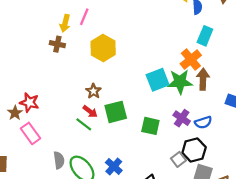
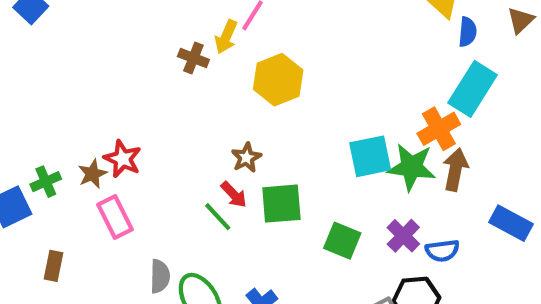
yellow arrow: (65, 23) -> (226, 37), moved
cyan rectangle: (205, 36) -> (473, 89), size x1.4

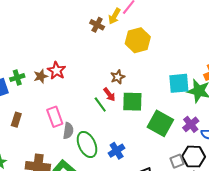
pink rectangle: (115, 217) -> (55, 117), moved
green square: (342, 241) -> (160, 123), size x1.4

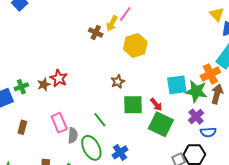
red arrow: (109, 94) -> (156, 105), moved
green line: (100, 105) -> (100, 120), moved
purple cross: (191, 124) -> (196, 117), moved

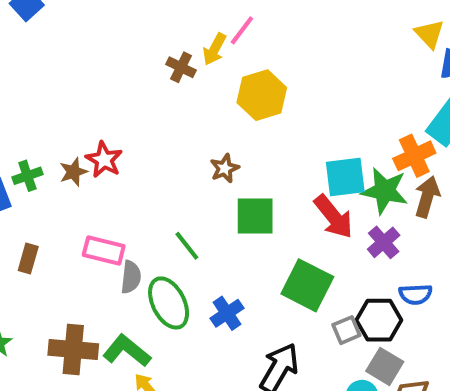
red arrow: (156, 105) -> (333, 217), moved, size x1.6
pink rectangle: (59, 123) -> (104, 250), turned -54
green square: (161, 124) -> (307, 285), moved
blue semicircle: (208, 132) -> (416, 294), moved

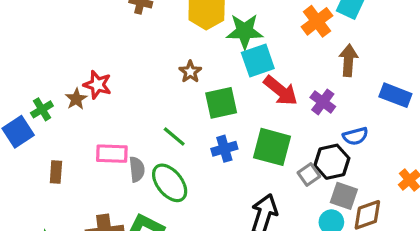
orange cross: (414, 156) -> (317, 21), moved
cyan square: (345, 177) -> (258, 61), moved
green star: (385, 191) -> (245, 31), moved
blue cross: (227, 313) -> (224, 149), moved, turned 30

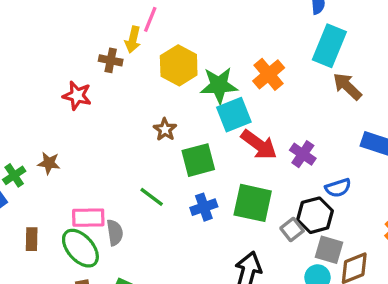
orange cross: (317, 21) -> (269, 74), moved
brown arrow: (348, 60) -> (347, 86), moved, turned -48
red star: (97, 85) -> (77, 96), moved
brown star: (76, 99) -> (49, 163), turned -30
green ellipse: (170, 183) -> (80, 248), moved

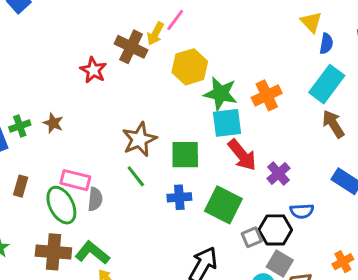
brown cross: (111, 60) -> (131, 47), size x1.5
brown star: (165, 129) -> (139, 139), moved, size x1.6

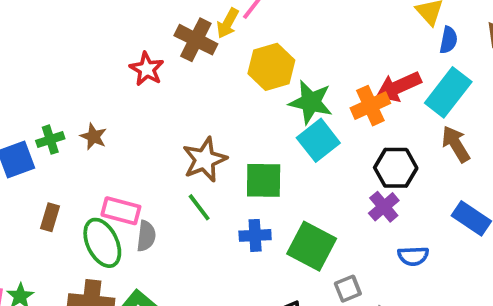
cyan square: (227, 123) -> (318, 140), turned -32
red arrow: (242, 155) -> (399, 87), moved, turned 104
black hexagon: (275, 230) -> (396, 168), moved

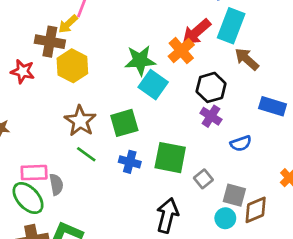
yellow arrow: (228, 23) -> (68, 24), turned 35
yellow hexagon: (271, 67) -> (72, 66), moved
blue cross: (255, 235) -> (130, 162), turned 35

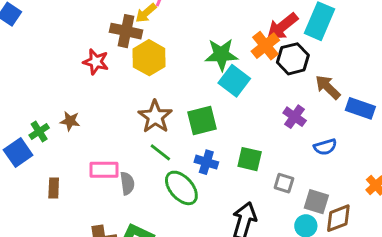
brown arrow: (247, 59) -> (328, 87), moved
black hexagon: (211, 87) -> (293, 59), moved
green square: (170, 158) -> (250, 159), size x0.7
gray square: (203, 179) -> (284, 183), turned -36
green ellipse: (28, 198) -> (181, 188), moved

